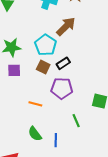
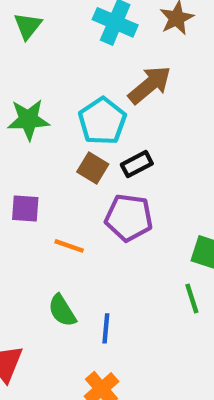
purple square: (14, 70) -> (25, 209), moved
green line: (76, 121) -> (192, 299), moved

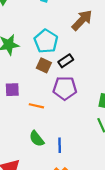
brown arrow: (150, 85) -> (82, 20), moved

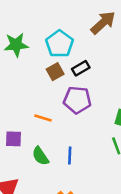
brown square: (44, 65) -> (55, 72), turned 32
purple square: (12, 90) -> (14, 139), moved
blue line: (60, 145) -> (70, 155), moved

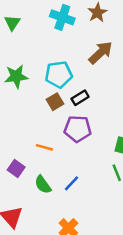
cyan pentagon: (59, 44) -> (59, 74), turned 30
purple square: (14, 139) -> (16, 169), turned 35
blue line: (70, 155) -> (72, 183), turned 42

